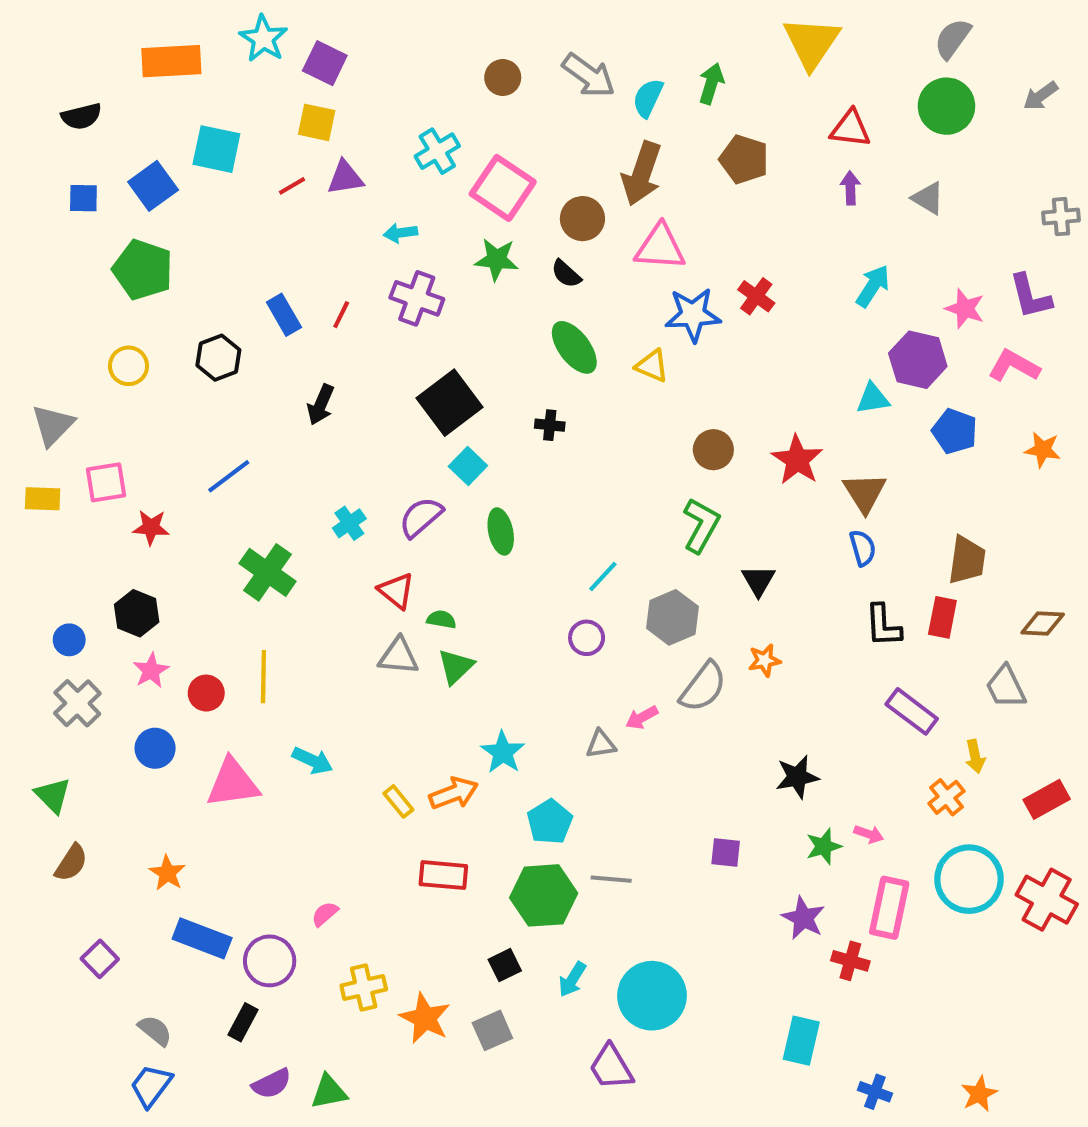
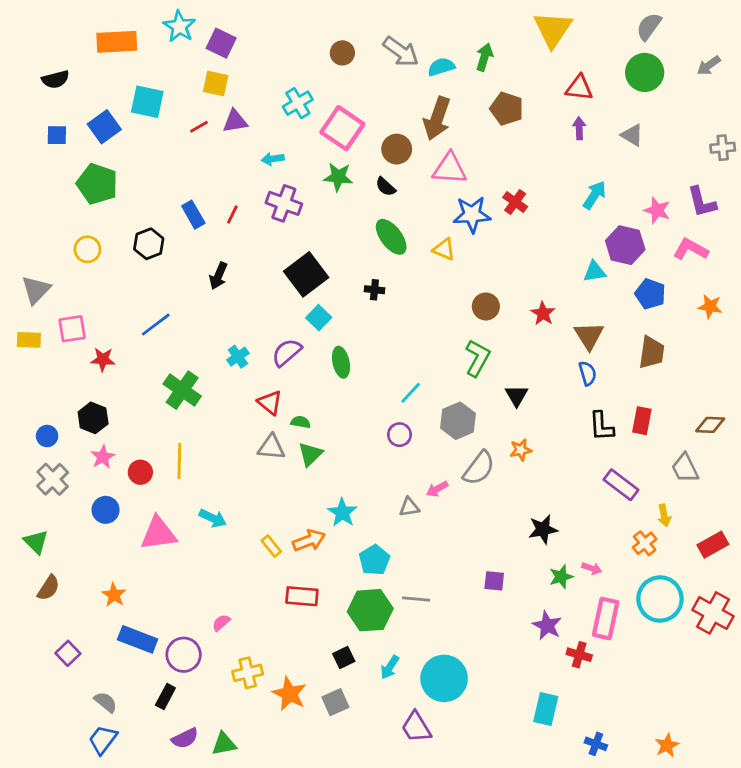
cyan semicircle: (648, 98) -> (441, 67), turned 48
red star: (797, 460) -> (543, 313), size x0.7
brown trapezoid: (967, 560) -> (652, 352), moved

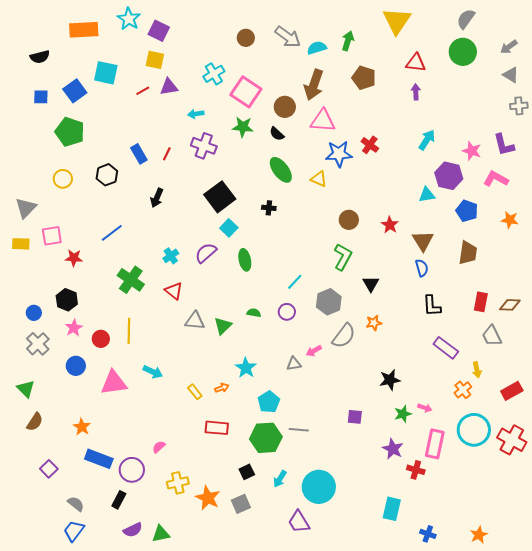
gray triangle: (632, 135) -> (511, 75), moved
red triangle: (270, 403) -> (174, 291), moved
red rectangle: (642, 421) -> (481, 302), moved
green semicircle: (301, 422) -> (254, 313), moved
orange arrow: (309, 540) -> (222, 388), size x0.6

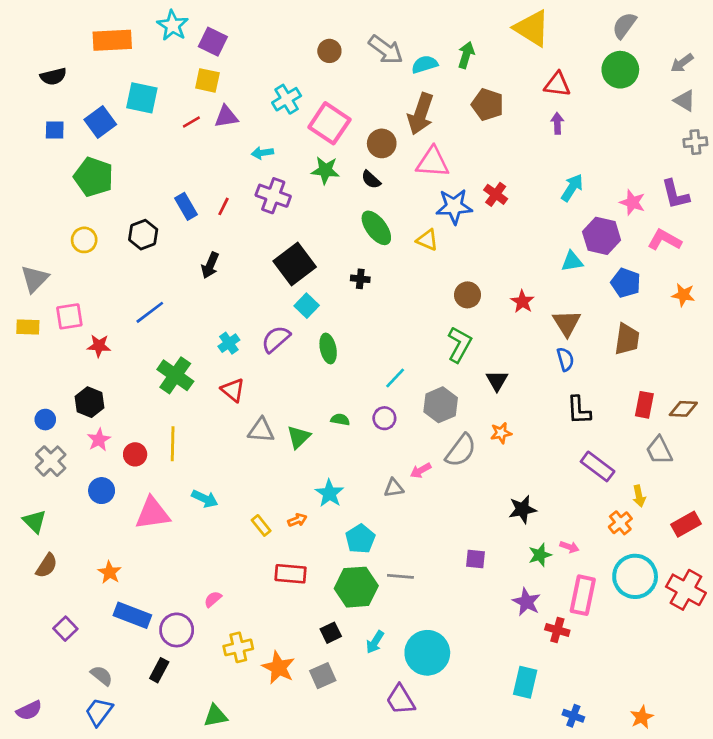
yellow triangle: (397, 21) -> (532, 28), turned -32
purple semicircle: (133, 530) -> (29, 710), moved

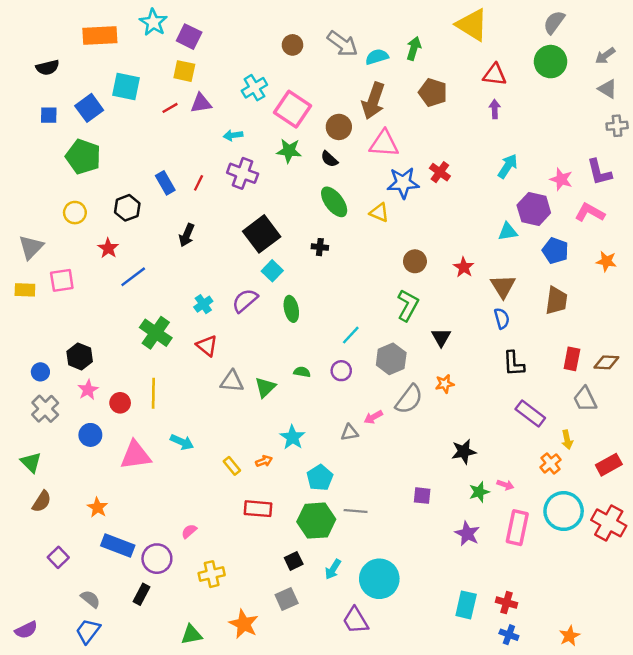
red star: (99, 346) -> (108, 248), moved, turned 30
red cross: (557, 630) -> (507, 603), moved
orange star: (279, 668) -> (244, 624), moved

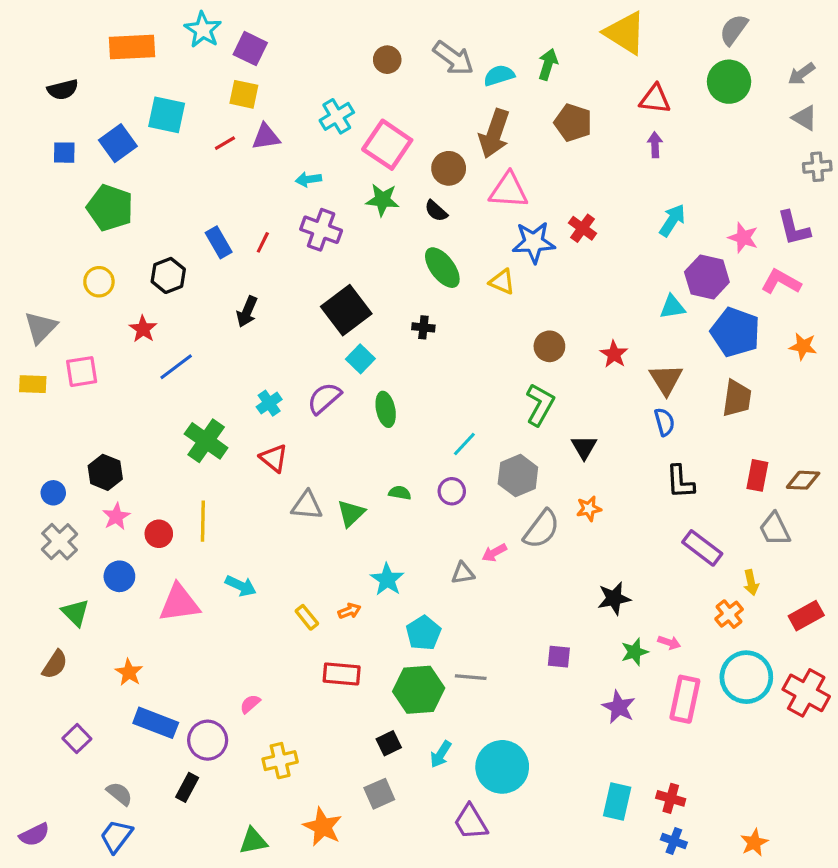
blue pentagon: (555, 251) -> (735, 332), size x1.4
green triangle: (31, 462) -> (75, 613), moved

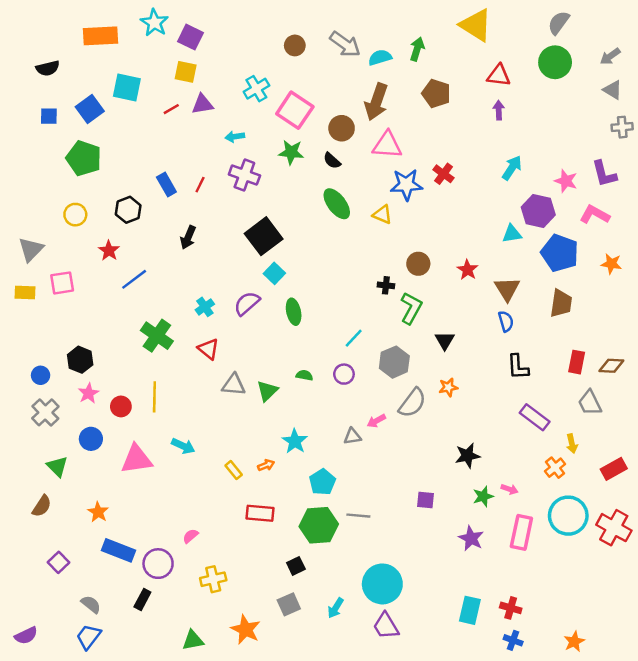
black cross: (423, 327) -> (386, 285), moved
cyan arrow: (441, 754) -> (336, 608), moved
purple trapezoid: (471, 822) -> (386, 626), moved

